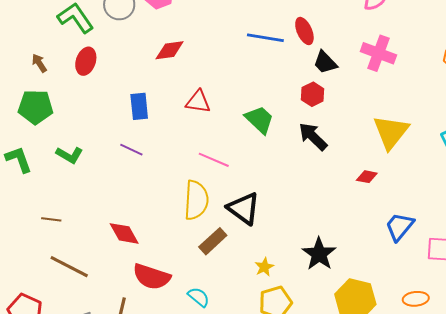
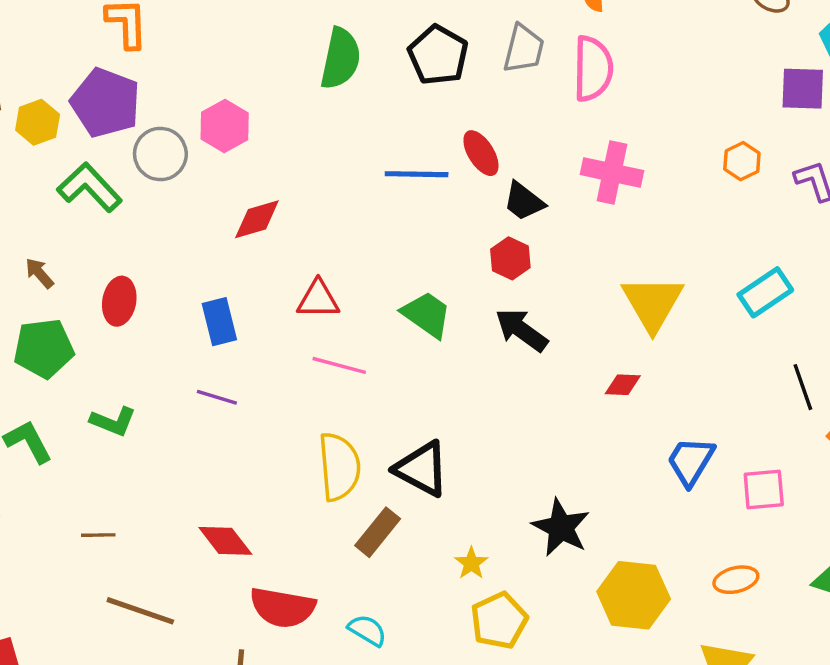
red ellipse: (86, 61) -> (119, 301), moved
pink line: (214, 160) -> (339, 365), moved

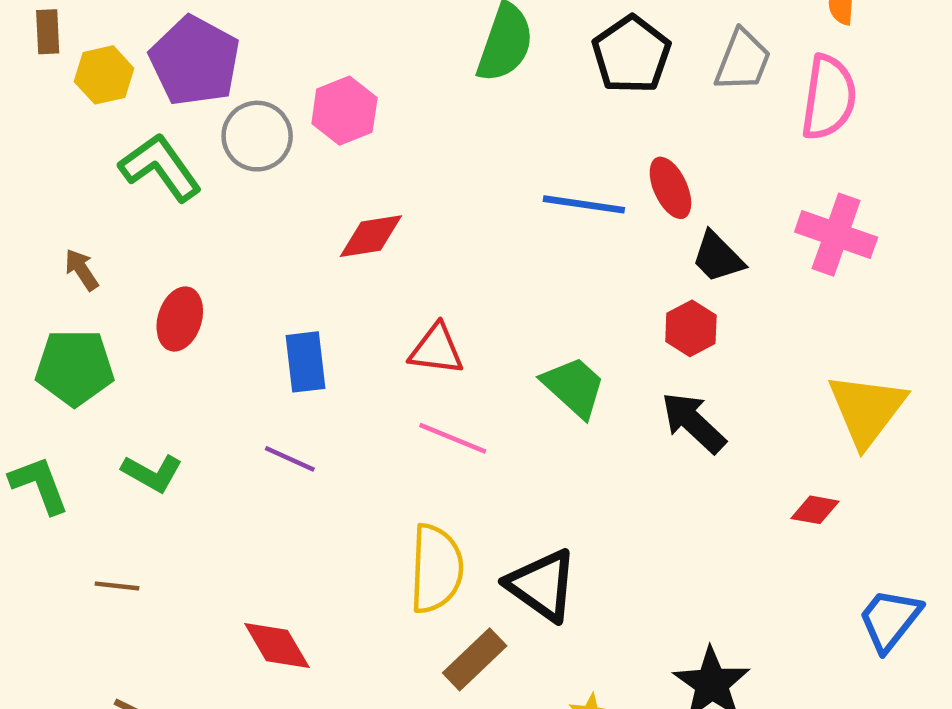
brown line: (98, 535) -> (117, 586), moved

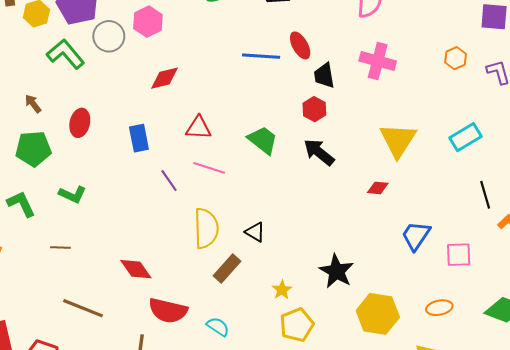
black trapezoid: (718, 257) -> (324, 76), turned 40
purple line: (290, 459) -> (169, 181), moved, turned 35
black triangle: (542, 585) -> (255, 232), size x0.6

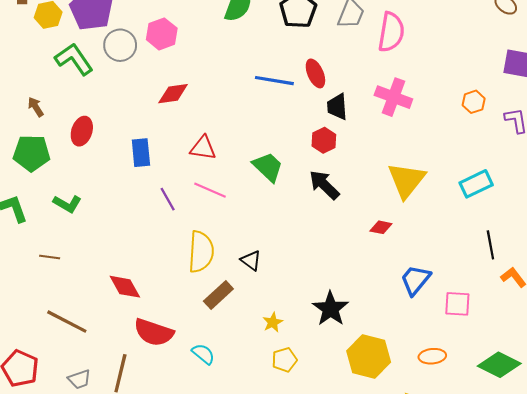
yellow pentagon: (297, 325) -> (284, 360), size x0.7

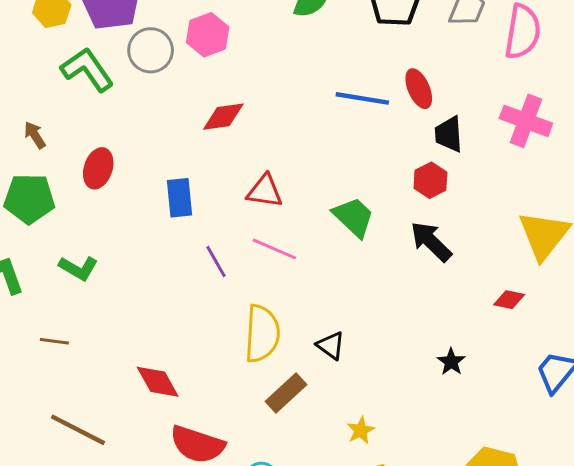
black star: (330, 309) -> (451, 362), moved, size x0.6

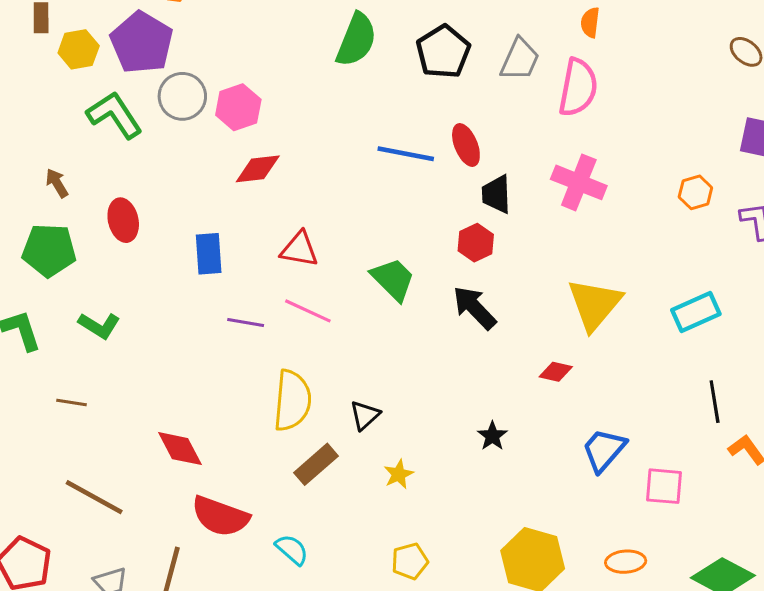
pink hexagon: (208, 35) -> (238, 107), moved
red ellipse: (98, 168) -> (123, 220), turned -33
purple line: (216, 261) -> (246, 323), turned -52
black triangle: (331, 346) -> (365, 415), turned 40
yellow star: (361, 430) -> (399, 474), moved

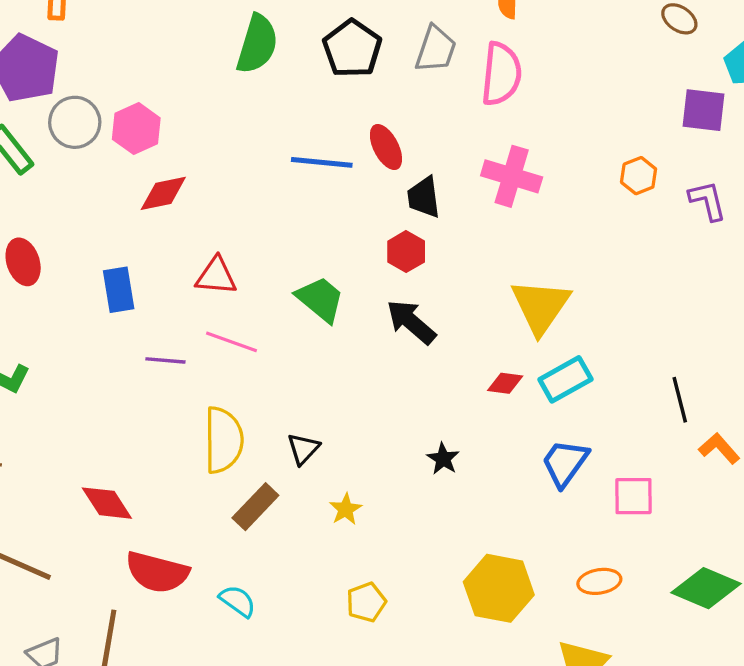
cyan rectangle: (696, 312) -> (565, 379), moved

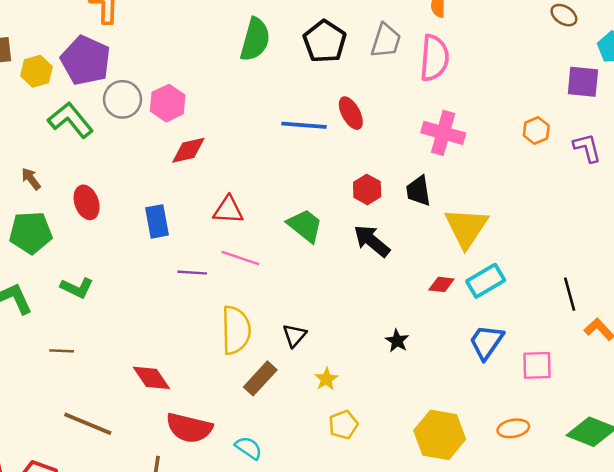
black trapezoid: (424, 197) -> (418, 191), moved
yellow pentagon: (366, 602) -> (343, 425), moved

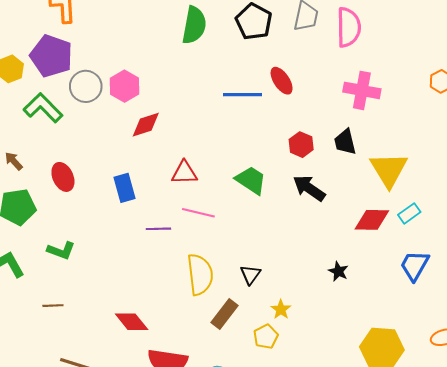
cyan rectangle: (486, 281) -> (409, 213), size x0.7
red diamond: (441, 284) -> (372, 220), size x1.6
yellow pentagon: (343, 425) -> (266, 337), moved

